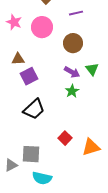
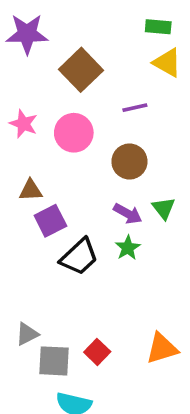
black trapezoid: (34, 109) -> (79, 257), moved
red square: (65, 138) -> (97, 352), moved
gray triangle: (11, 165) -> (27, 334), moved

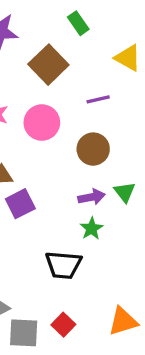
green rectangle: (158, 27) -> (78, 23), moved, turned 50
purple arrow: (128, 214) -> (92, 197), turned -40
black trapezoid: (79, 257) -> (63, 265), moved, turned 48

